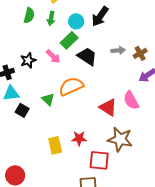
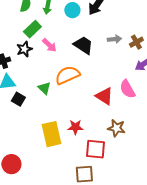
green rectangle: (69, 40) -> (32, 29), moved
brown star: (120, 139) -> (116, 128), size x0.7
yellow rectangle: (55, 145) -> (51, 134), size x1.4

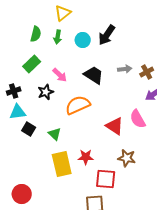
green rectangle: (32, 29) -> (32, 64), moved
black star: (24, 49) -> (46, 92), moved
green triangle: (44, 88) -> (55, 134), moved

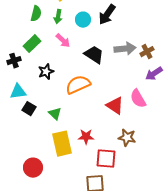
gray arrow: (125, 69) -> (125, 49), size x1.5
pink arrow: (60, 75) -> (63, 41), moved
black cross: (14, 91) -> (14, 61), moved
red circle: (22, 194) -> (33, 168), moved

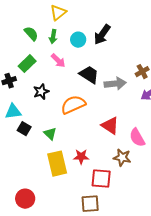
green semicircle: (36, 14) -> (31, 34), turned -56
gray arrow: (125, 49) -> (115, 84), moved
pink semicircle: (138, 99) -> (137, 138), moved
red circle: (33, 168) -> (25, 199), moved

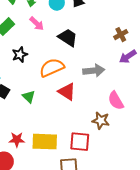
gray arrow: (115, 84) -> (94, 71), moved
red triangle: (110, 126) -> (67, 92), moved
red star: (81, 157) -> (17, 140), moved
yellow rectangle: (57, 164) -> (45, 142), moved, turned -75

